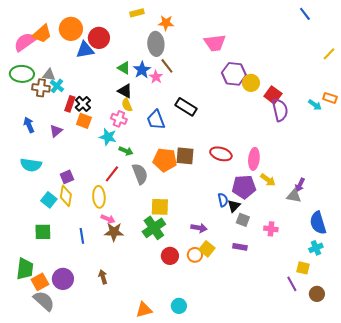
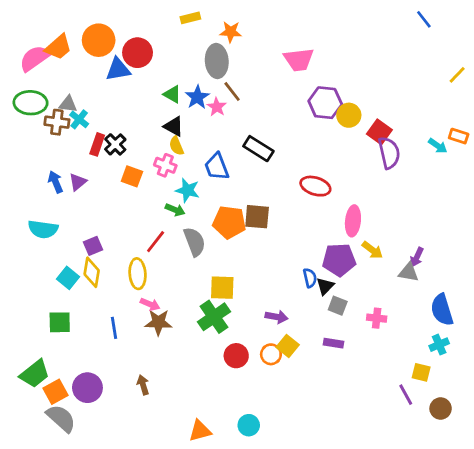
orange square: (84, 121) -> (132, 176), moved
blue arrow: (29, 125) -> (56, 182), moved
cyan star: (108, 137) -> (188, 190), moved
red ellipse: (221, 154) -> (315, 186), moved
green trapezoid: (25, 269) -> (35, 374), turned 45

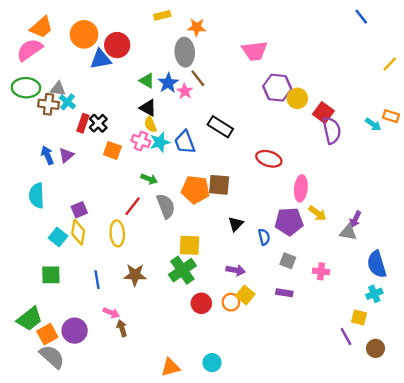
orange trapezoid: (58, 47) -> (41, 27), moved
cyan star: (188, 190) -> (160, 142), moved, turned -30
cyan semicircle: (43, 229) -> (37, 196), turned 80
black triangle: (325, 286) -> (236, 224), moved
pink arrow: (150, 304) -> (111, 313), moved

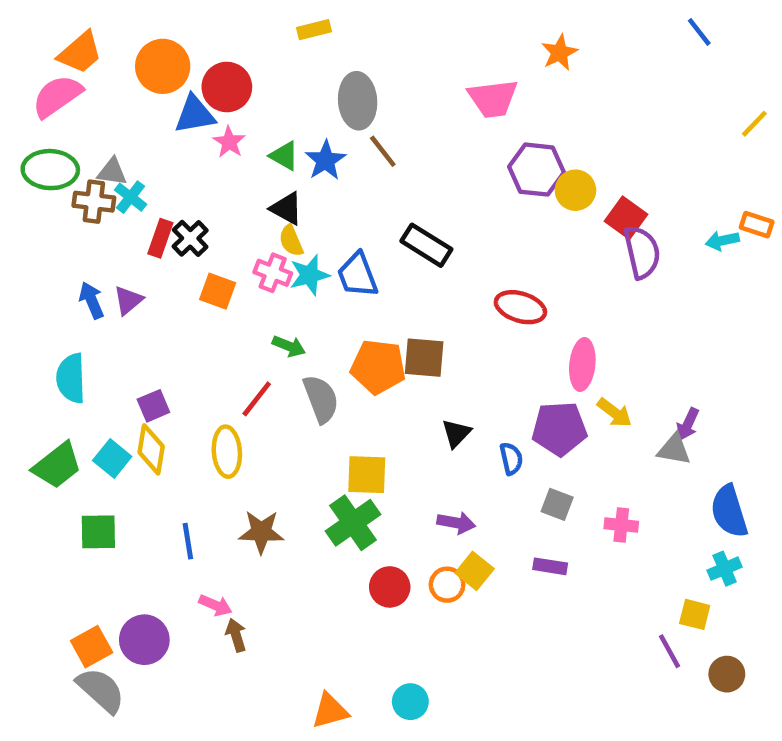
orange star: (197, 27) -> (559, 53), moved, turned -30
pink star: (185, 91) -> (229, 142), moved
cyan arrow: (373, 124) -> (722, 241), turned 133
green trapezoid: (30, 319) -> (57, 465), moved

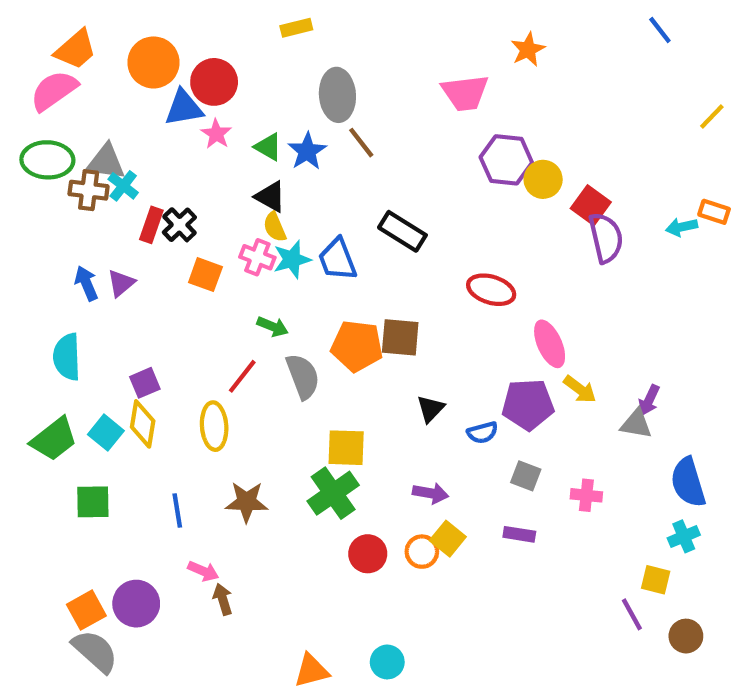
gray triangle: (112, 172) -> (106, 162), size x1.4
pink ellipse: (582, 364) -> (550, 344), turned -30
blue semicircle: (511, 459) -> (482, 433), turned 88

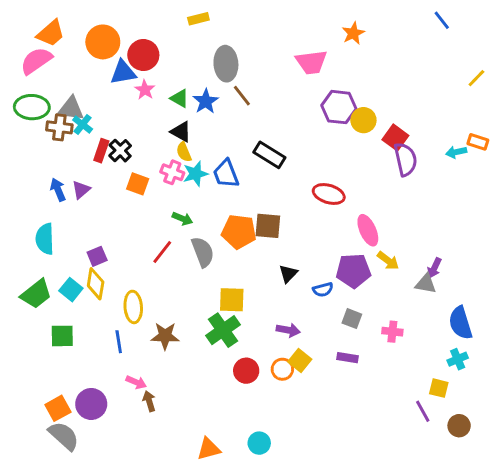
yellow ellipse: (214, 426) -> (133, 307), moved

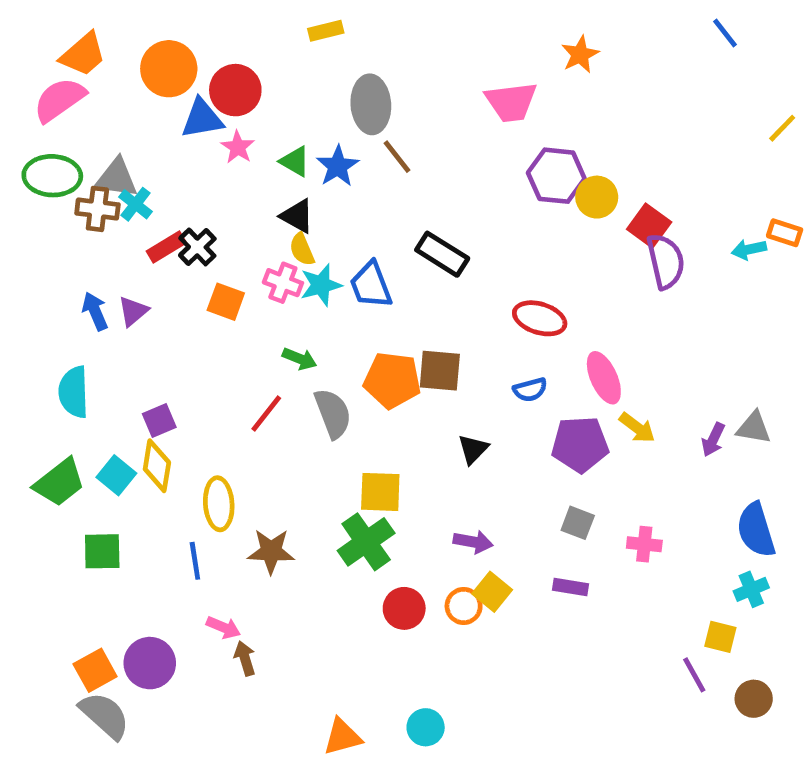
red rectangle: (101, 151) -> (166, 247), turned 40
gray triangle: (426, 284) -> (754, 428), moved
blue semicircle: (323, 290) -> (530, 390), moved

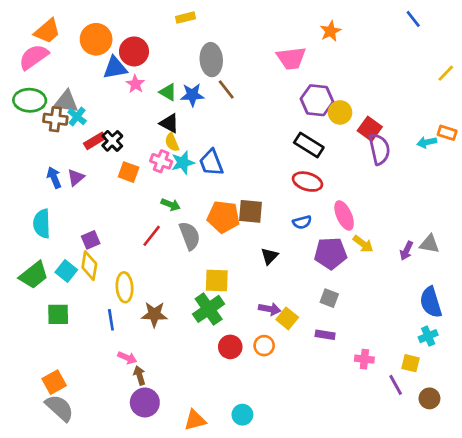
blue star: (338, 166) -> (192, 95), turned 30
black rectangle: (442, 254) -> (309, 145), moved
pink cross: (644, 544) -> (364, 359), moved
yellow square: (492, 592) -> (287, 318), moved
purple circle: (150, 663) -> (145, 402), moved

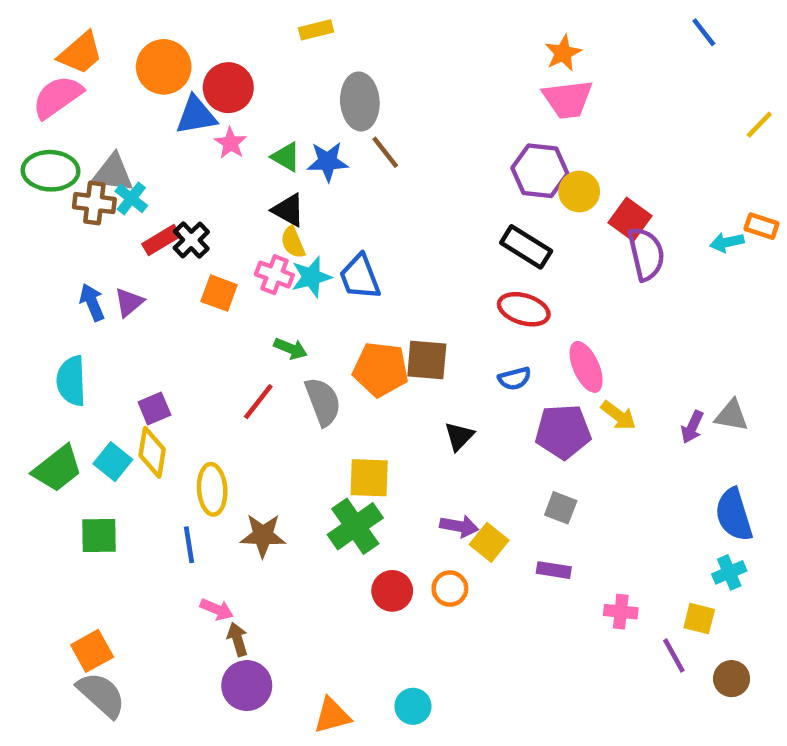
pink trapezoid: (291, 58) -> (568, 99), moved

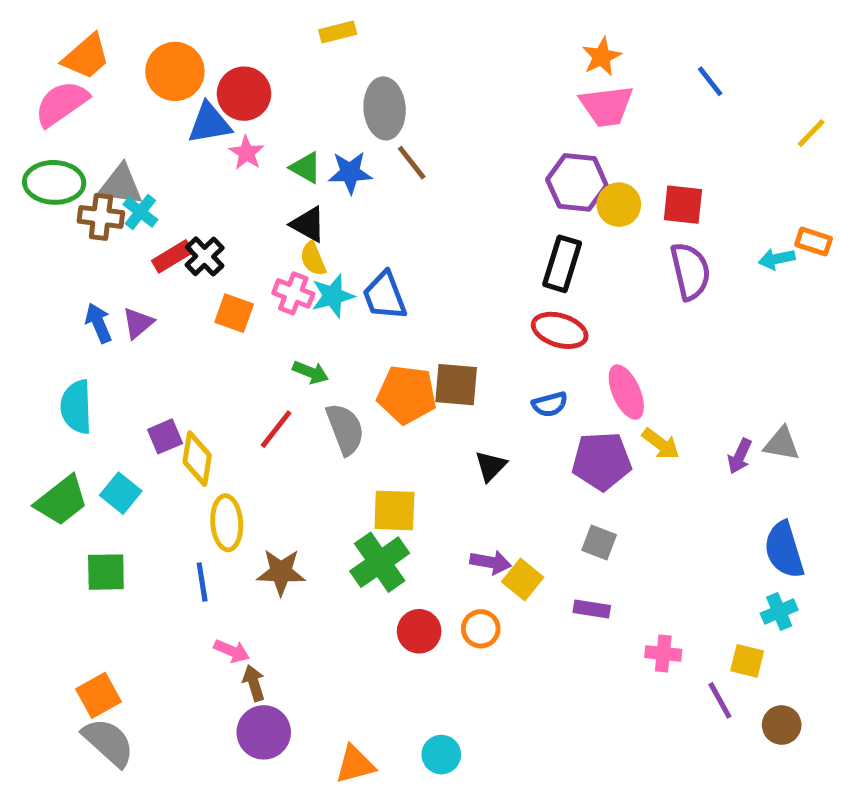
blue line: (704, 32) -> (710, 81), moved
red square: (630, 219) -> (683, 205), moved, turned -30
black rectangle: (526, 247) -> (562, 264), turned 75
yellow diamond: (152, 452) -> (197, 459), moved

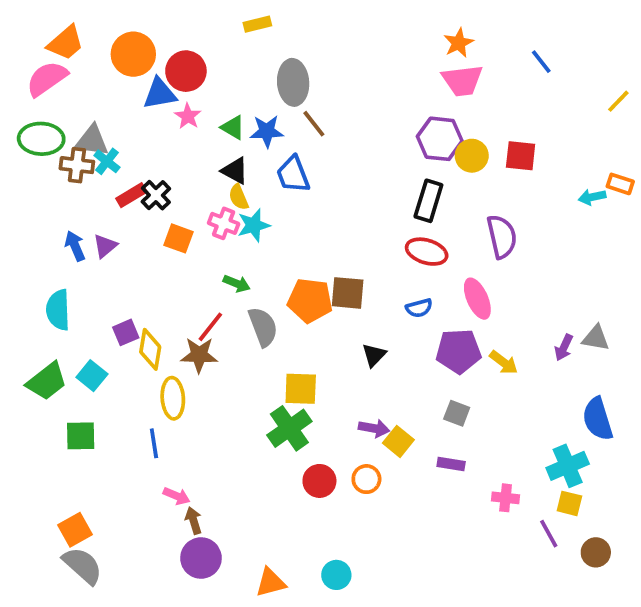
purple semicircle: (690, 271) -> (502, 237), moved
blue trapezoid: (385, 296) -> (293, 174), moved
yellow arrow: (661, 444) -> (504, 362), moved
brown star: (281, 572) -> (199, 355), moved
cyan cross: (779, 612) -> (568, 466), moved, size x1.5

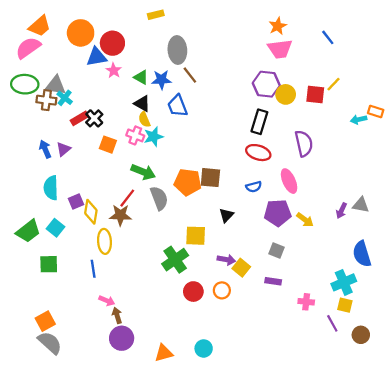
yellow line: (618, 101) -> (333, 84), moved
green arrow: (237, 284) -> (143, 172), size x1.5
cyan semicircle: (58, 310) -> (51, 188), moved
yellow square: (301, 389) -> (196, 236), moved

